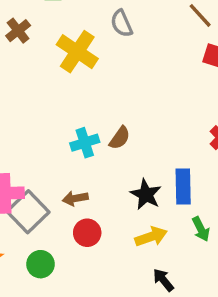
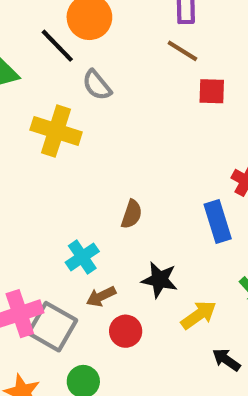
cyan cross: (85, 143) -> (82, 257), moved
blue rectangle: (183, 187) -> (218, 221), moved
black star: (146, 194) -> (159, 280), moved

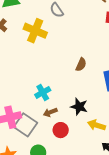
brown semicircle: (132, 214) -> (81, 65), moved
yellow arrow: (199, 315) -> (97, 125), turned -132

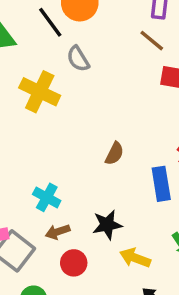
cyan cross: (43, 92) -> (47, 197), turned -35
black star: (79, 107) -> (107, 225), turned -30

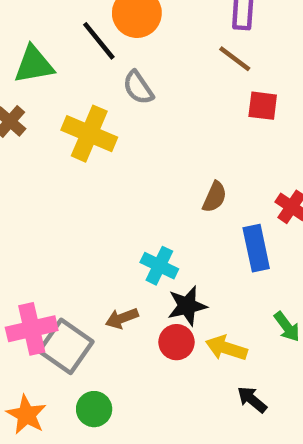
brown semicircle: (114, 153) -> (215, 197), moved
cyan cross: (47, 197) -> (159, 266), moved
red circle: (74, 263) -> (176, 342), moved

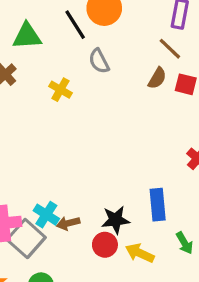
yellow cross: (89, 134) -> (60, 90), size x0.6
brown semicircle: (215, 197) -> (157, 78), moved
blue rectangle: (256, 248) -> (158, 205), moved
cyan cross: (159, 266) -> (46, 215), moved

